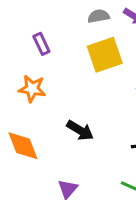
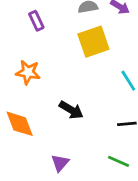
purple rectangle: (41, 44) -> (36, 21), moved

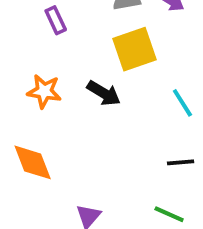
black arrow: (71, 110) -> (104, 93), moved

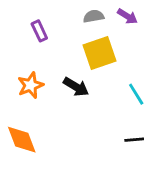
orange star: (44, 91) -> (31, 85), turned -30

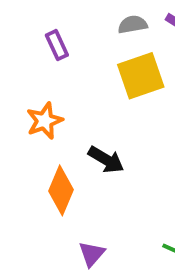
black arrow: (76, 87) -> (106, 160), moved
orange diamond: (22, 140) -> (61, 190), moved, turned 44

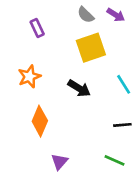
gray semicircle: (133, 25) -> (86, 15), turned -126
black arrow: (106, 160) -> (79, 88), moved

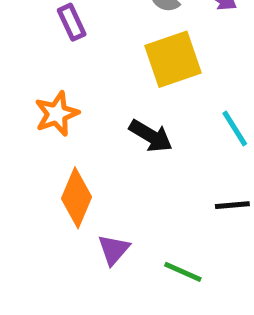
green line: (114, 160) -> (183, 272), moved
purple triangle: (59, 162) -> (114, 250), moved

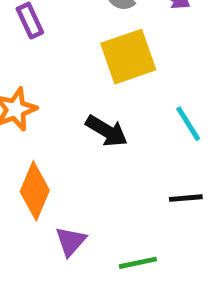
green line: (183, 272) -> (138, 263), turned -36

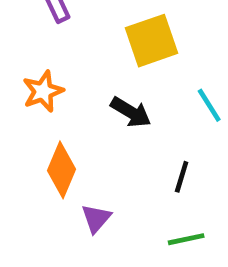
black line: (186, 198) -> (182, 177), moved, turned -68
green line: (138, 263) -> (186, 239), moved

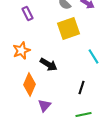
black arrow: (131, 112) -> (48, 64), moved

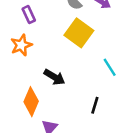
yellow square: (68, 28) -> (79, 33), turned -35
orange star: (22, 50) -> (21, 45), moved

